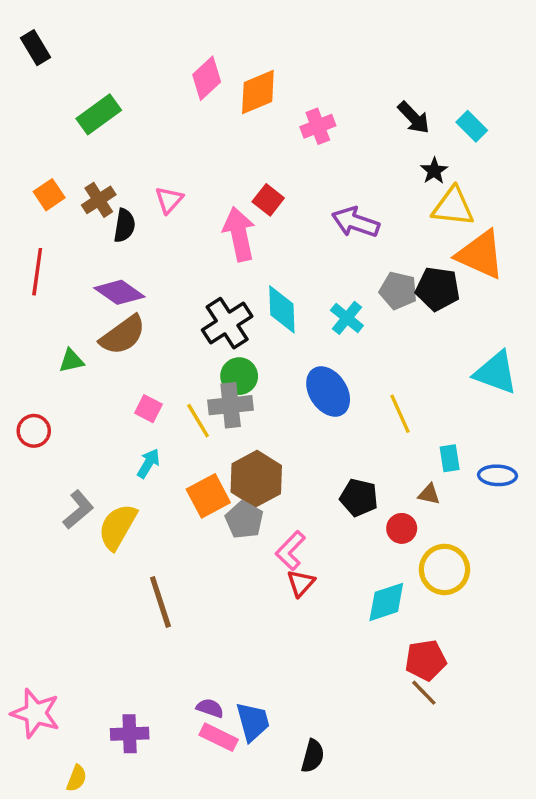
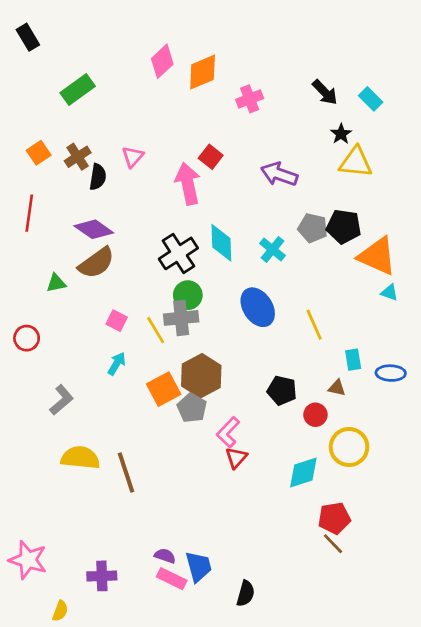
orange triangle: (480, 255) -> (377, 256), moved
cyan triangle: (496, 373) -> (389, 292), size x0.5
yellow semicircle: (118, 527) -> (80, 458), moved, turned 66

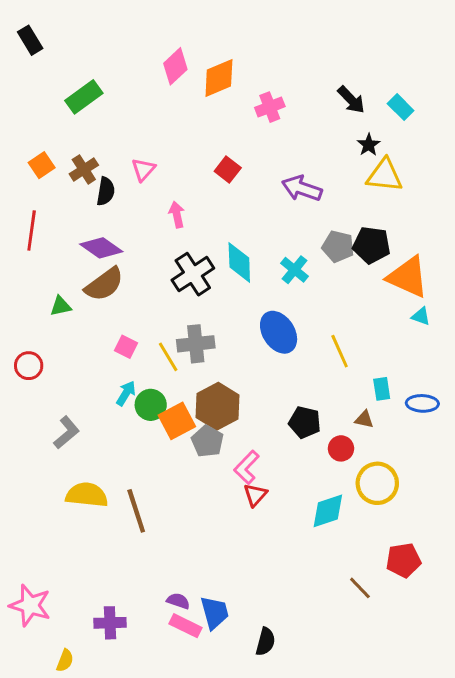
pink arrow: (188, 184) -> (177, 215), moved, size x0.6
green circle: (188, 295) -> (151, 405), moved
red pentagon: (334, 518) -> (403, 560), moved

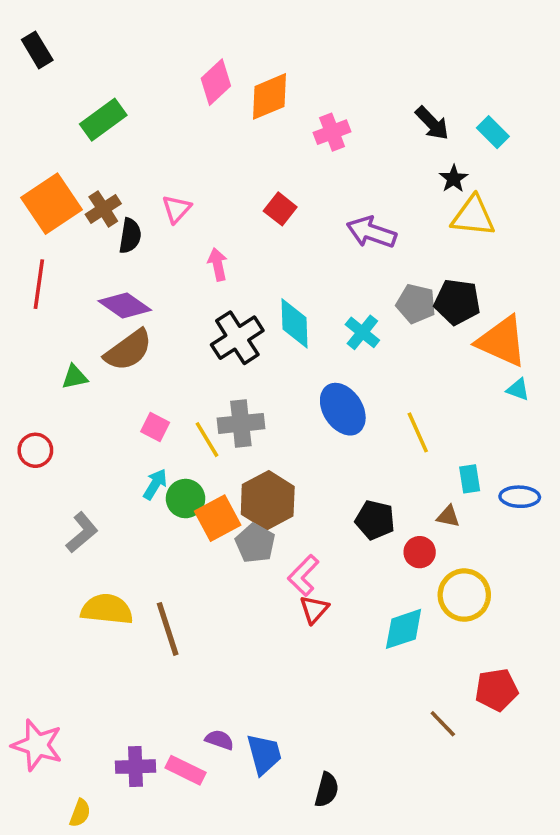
orange square: (42, 165) -> (51, 204), size x1.8
pink rectangle: (186, 626) -> (185, 770), moved

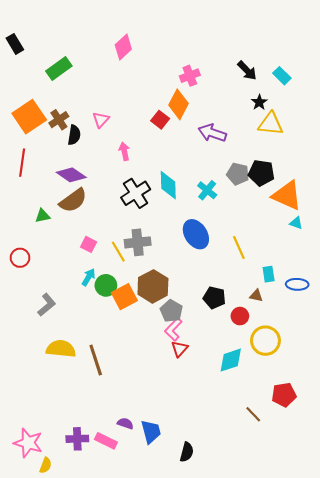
black rectangle: (37, 50) -> (15, 44), moved
orange diamond: (269, 96) -> (179, 104), moved, turned -40
gray pentagon: (255, 543) -> (171, 311), moved
pink star: (37, 745) -> (28, 443), moved

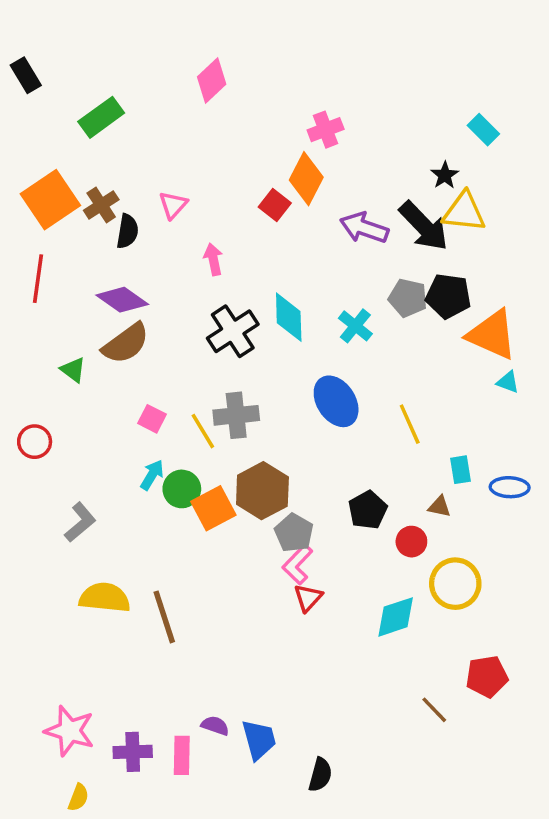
black arrow: (247, 71) -> (424, 226), moved, size x1.5
green triangle: (43, 216) -> (73, 370), turned 49
black pentagon: (214, 298) -> (368, 510), turned 30
pink rectangle: (106, 441) -> (182, 755), turned 65
pink star: (28, 443) -> (70, 731), moved

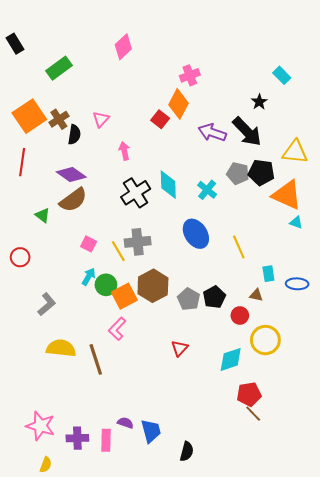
yellow triangle: (464, 212) -> (295, 152), moved
gray pentagon: (294, 533) -> (189, 299), moved
pink L-shape: (297, 564) -> (117, 329), moved
red pentagon: (487, 677) -> (249, 394), moved

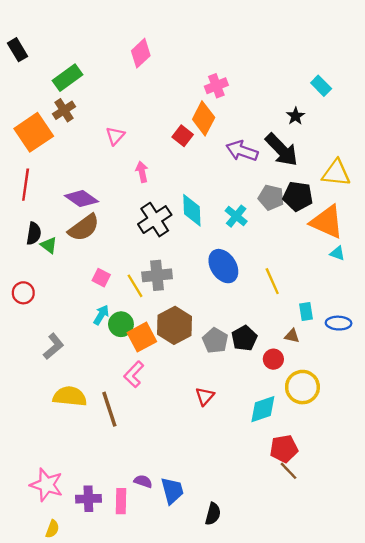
brown cross: (59, 119) -> (64, 110), moved
black semicircle: (74, 135) -> (34, 233), moved

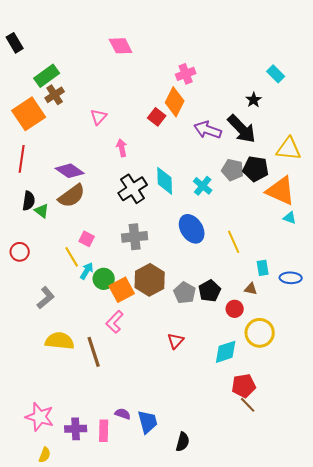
pink diamond: (141, 53) -> (121, 46), turned -75
green rectangle: (67, 78) -> (47, 76), moved
yellow line: (135, 286) -> (72, 257), moved

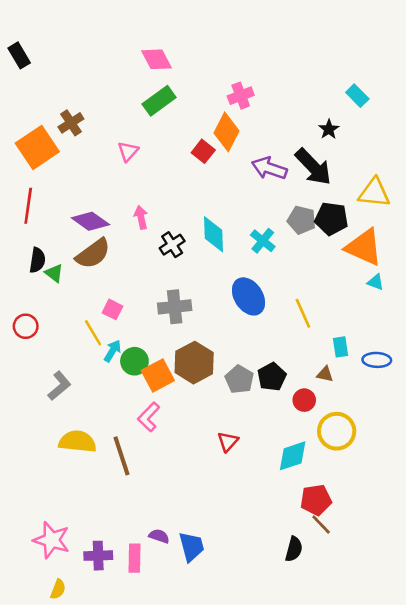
green rectangle: (47, 76) -> (159, 101), moved
pink arrow: (122, 148) -> (141, 217), moved
black cross: (133, 189) -> (172, 245), size x0.7
black semicircle: (183, 442) -> (294, 549), moved

